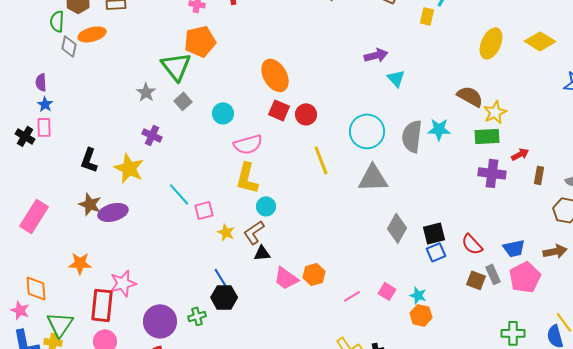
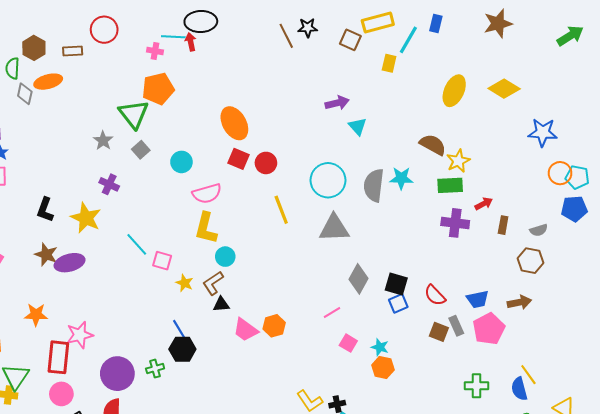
pink square: (204, 210) -> (162, 261), turned 30
black square: (434, 233) -> (396, 284), turned 30
pink line: (352, 296) -> (332, 313), moved

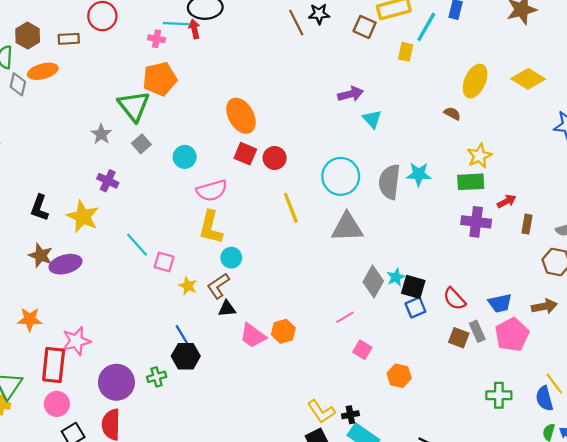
brown semicircle: (433, 145) -> (452, 114), moved, size x0.6
cyan star: (380, 347) -> (396, 277), moved, turned 30

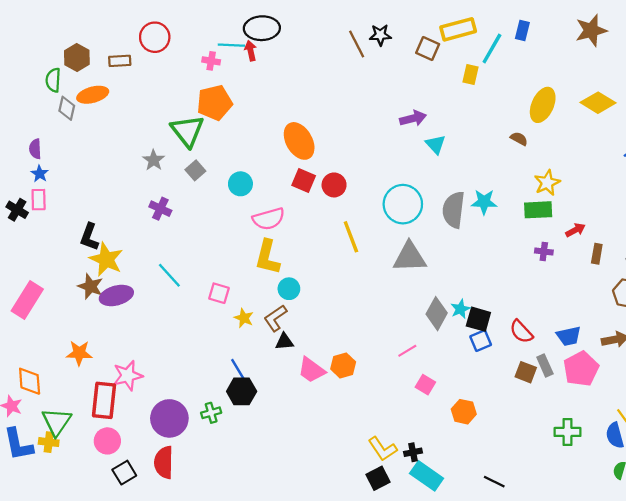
yellow star: (83, 216) -> (106, 259), moved
purple cross: (476, 222) -> (544, 252), size x0.6
cyan line: (137, 245) -> (169, 275), moved

